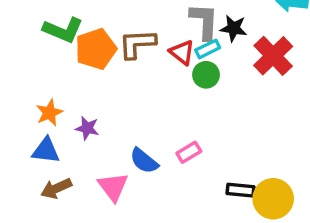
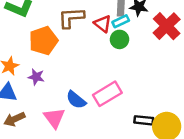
orange pentagon: (96, 49) -> (43, 41), moved
pink rectangle: (189, 152) -> (107, 94), size x1.6

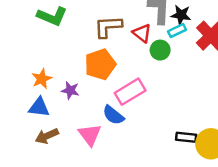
cyan rectangle: (121, 21) -> (177, 31), moved
orange pentagon: (43, 41) -> (100, 64), moved
pink rectangle: (107, 94) -> (130, 92), moved

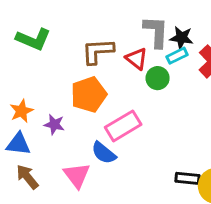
brown arrow: (47, 136) -> (27, 177), turned 75

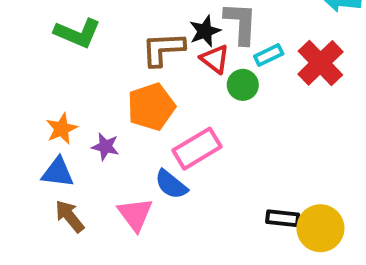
black star: (181, 38) -> (205, 31), moved, turned -30

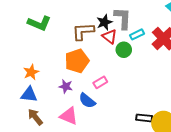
purple star: (105, 147) -> (66, 86), moved
pink rectangle: (197, 149) -> (100, 82), size x0.6
pink triangle: (135, 214) -> (69, 116), turned -30

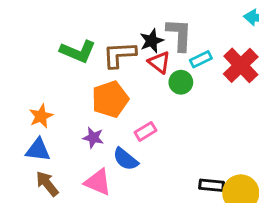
green L-shape: (39, 23) -> (78, 52), moved

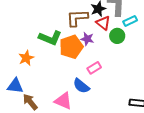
green L-shape: (78, 52) -> (50, 38), moved
purple star: (93, 138) -> (87, 39), moved
blue triangle: (38, 150) -> (15, 86), moved

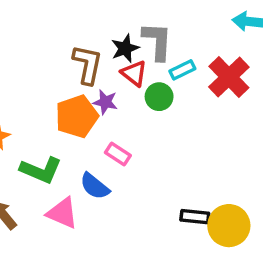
brown L-shape: (77, 18) -> (87, 64), turned 105
green L-shape: (50, 38) -> (41, 170), moved
pink rectangle: (94, 68) -> (118, 154), turned 64

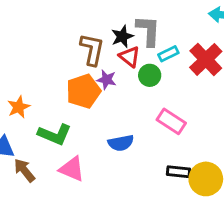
pink rectangle: (118, 154) -> (171, 121), moved, size x1.4
blue semicircle: (95, 186) -> (121, 143), moved, turned -50

